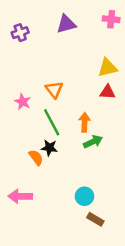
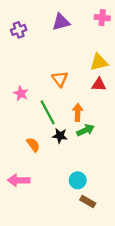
orange triangle: (54, 90) -> (60, 79), moved
black star: (49, 148) -> (60, 136), moved

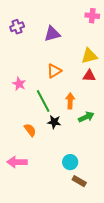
purple triangle: (61, 22) -> (52, 34), moved
orange triangle: (60, 79) -> (54, 71), turned 35
green arrow: (85, 130) -> (86, 117), moved

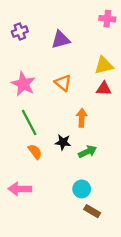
orange triangle: (54, 71) -> (63, 83), turned -49
pink star: (19, 84) -> (23, 84), moved, size x1.5
green line: (43, 101) -> (29, 122), moved
green arrow: (86, 117) -> (87, 152), moved

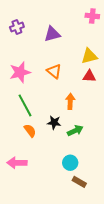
pink star: (23, 84) -> (20, 72), turned 30

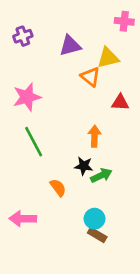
yellow triangle: (89, 56) -> (108, 58), moved
orange triangle: (54, 71) -> (90, 77), moved
black star: (54, 123) -> (84, 166), moved
orange semicircle: (30, 131) -> (58, 188), moved
brown rectangle: (79, 182) -> (97, 235), moved

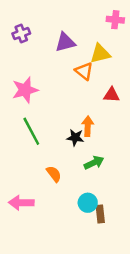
black star: (84, 166) -> (75, 138), moved
brown rectangle: (97, 235) -> (100, 214), moved, turned 54

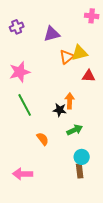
yellow triangle: (100, 54) -> (80, 53), moved
orange triangle: (84, 71) -> (67, 57), turned 42
pink arrow: (21, 203) -> (23, 174), moved
cyan circle: (88, 203) -> (82, 157), moved

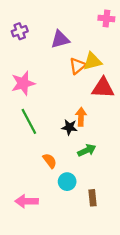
red triangle: (89, 76) -> (103, 88), size x1.5
cyan circle: (82, 157) -> (67, 182), moved

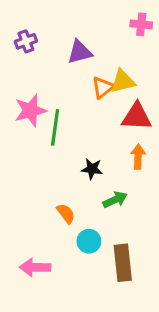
orange arrow: (81, 117) -> (138, 157), moved
green line: (29, 121) -> (55, 127), moved, turned 36
brown rectangle: (93, 198) -> (123, 263), size x1.6

